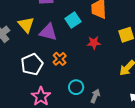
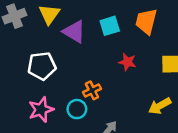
orange cross: (60, 59) -> (92, 90), moved
cyan circle: (76, 87) -> (77, 109), moved

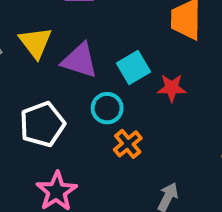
cyan square: (110, 26) -> (133, 68), moved
cyan circle: (77, 109) -> (107, 108), moved

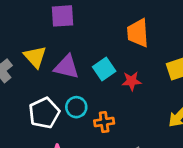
cyan circle: (107, 108) -> (76, 107), moved
orange cross: (128, 144) -> (104, 122), turned 36

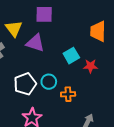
yellow triangle: (35, 57) -> (14, 28), moved
purple triangle: (67, 67) -> (35, 43), moved

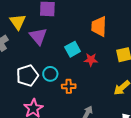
purple triangle: (35, 43) -> (38, 36), turned 30

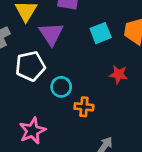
cyan square: (73, 49) -> (101, 33), moved
white pentagon: (27, 76) -> (30, 66), moved

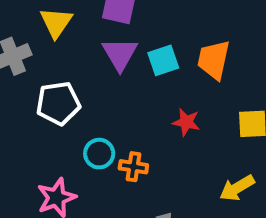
purple triangle: (51, 34) -> (120, 54), moved
cyan circle: (61, 87) -> (99, 154), moved

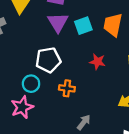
white pentagon: (58, 103) -> (48, 60), moved
cyan circle: (99, 154) -> (31, 84), moved

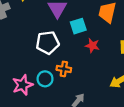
cyan square: (83, 26) -> (78, 26), moved
cyan circle: (31, 84) -> (45, 79), moved

